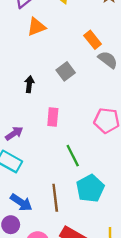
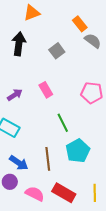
black arrow: (29, 84) -> (19, 44), moved, size x1.6
pink rectangle: (53, 117) -> (46, 90), turned -35
purple arrow: (14, 133) -> (15, 95), moved

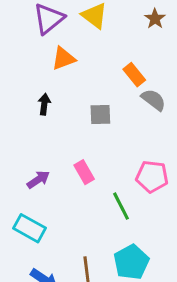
black arrow: (19, 44) -> (44, 104), size x0.6
gray square: (57, 51) -> (100, 115), turned 35
green line: (63, 123) -> (121, 206), moved

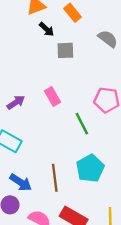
orange rectangle: (134, 75) -> (72, 13), moved
black arrow: (44, 104) -> (47, 29), moved, turned 126

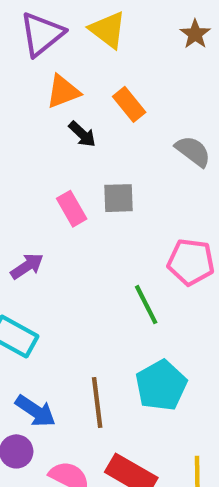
gray square: (65, 50) -> (118, 198), moved
pink rectangle: (52, 96) -> (72, 209), moved

